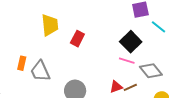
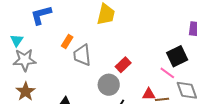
red rectangle: (77, 39) -> (123, 65), moved

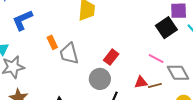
orange rectangle: (67, 41) -> (52, 42), turned -48
black square: (177, 56) -> (166, 28), moved

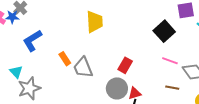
black square: (166, 28) -> (164, 31), moved
red triangle: (141, 82) -> (135, 93), moved
brown line: (155, 85) -> (172, 88), turned 32

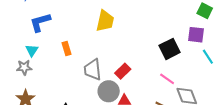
gray trapezoid: (83, 68) -> (93, 70), moved
cyan triangle: (16, 72) -> (32, 50), moved
gray star: (29, 88) -> (24, 67), size x0.7

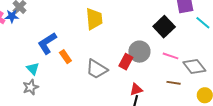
blue L-shape: (40, 22) -> (47, 43), moved
gray trapezoid: (93, 70) -> (97, 69), turned -35
gray circle: (109, 91) -> (139, 52), moved

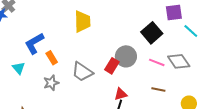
gray diamond: (194, 66) -> (179, 61), moved
gray star: (31, 87) -> (51, 83), moved

